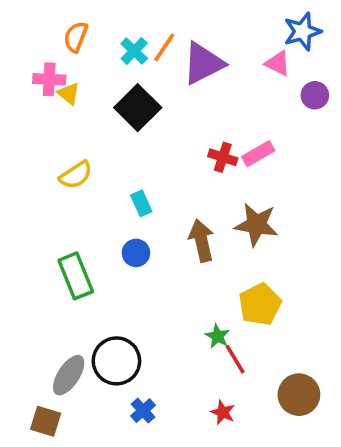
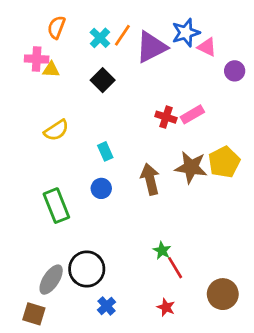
blue star: (302, 31) -> (186, 33), moved
yellow triangle: (69, 93) -> (51, 70), turned -36
black square: (138, 108) -> (103, 80), size x0.7
yellow pentagon: (260, 304) -> (224, 162), moved

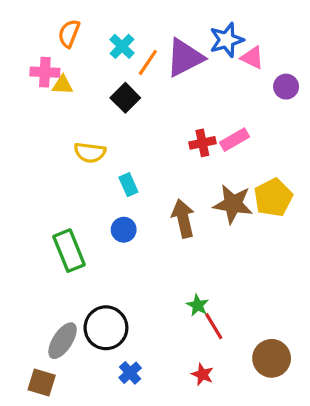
orange line: (122, 35) -> (148, 62), moved
red cross: (166, 117) -> (202, 143), turned -30
yellow semicircle: (56, 130) -> (90, 153), moved, turned 40

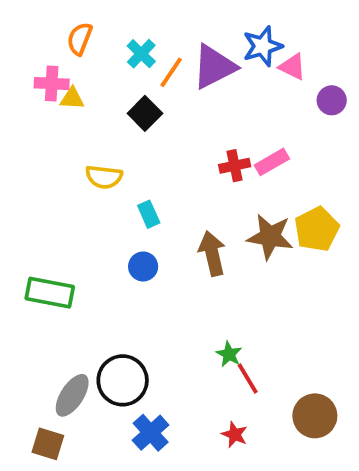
green rectangle: (69, 251) -> (50, 293), moved, turned -57
blue cross: (130, 373) -> (151, 433), size x1.4

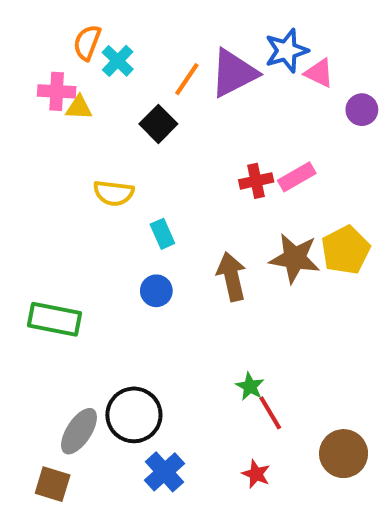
cyan cross: (141, 54) -> (118, 61), moved

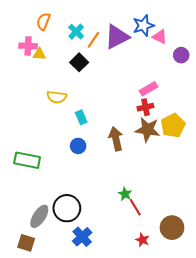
cyan cross: (118, 61) -> (76, 32), moved
red cross: (256, 181) -> (145, 107), moved
red star: (256, 474) -> (142, 240), moved

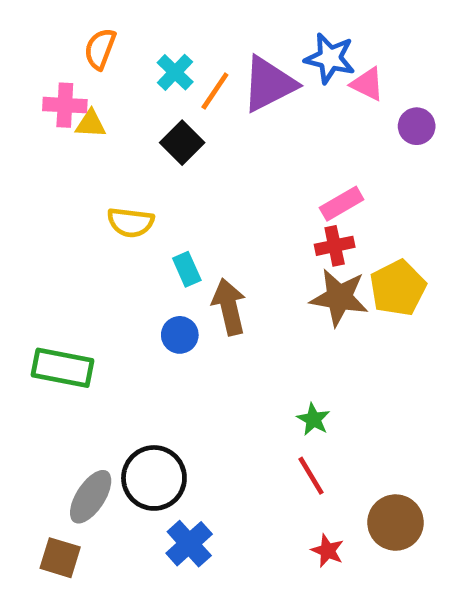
blue star: (143, 26) -> (330, 58), turned 30
brown arrow: (116, 139) -> (229, 307), moved
green star: (125, 194) -> (313, 419), moved

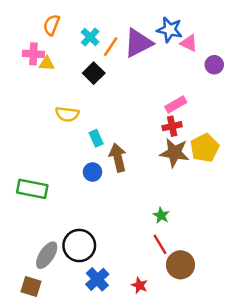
brown circle: (396, 523) -> (180, 265), moved
red star: (328, 551) -> (140, 285), moved

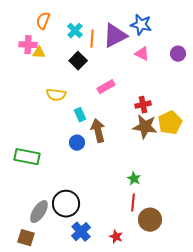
pink triangle: (189, 43) -> (142, 54), moved
orange line: (111, 47) -> (92, 39), turned -30
pink rectangle: (176, 105) -> (106, 87), moved
red line: (160, 244) -> (133, 203), turned 36

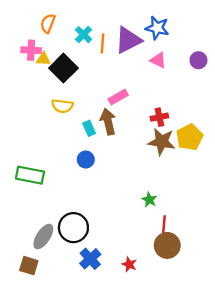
black square: (78, 61) -> (63, 68), moved, size x1.4
brown arrow: (98, 131) -> (108, 122), moved
red line: (133, 203) -> (164, 225), moved

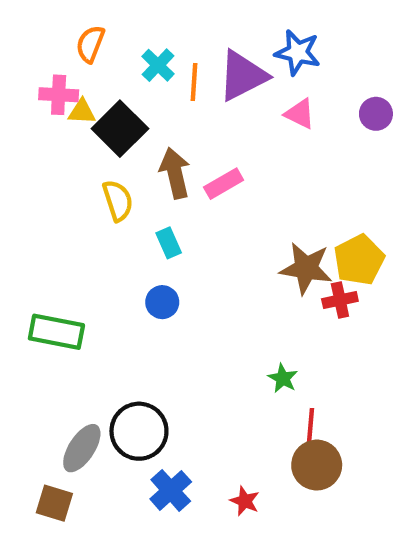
yellow semicircle: (62, 106) -> (118, 201), turned -115
red cross: (159, 117) -> (340, 300), moved
brown arrow: (108, 122) -> (175, 173), moved

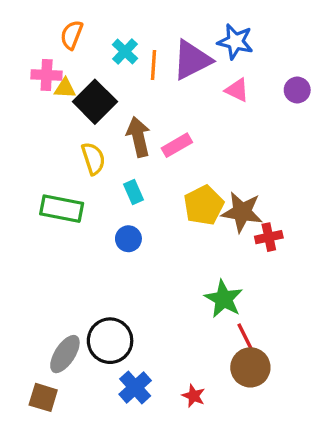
yellow pentagon: (359, 260) -> (204, 205), moved
green rectangle: (56, 332) -> (62, 209), moved
green star: (283, 378) -> (224, 299), size x1.6
red line: (310, 427) -> (245, 337), turned -32

